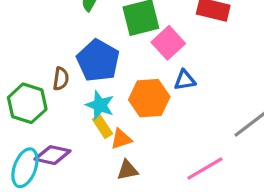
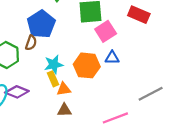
blue pentagon: (98, 61) -> (41, 24), moved
cyan star: (100, 105) -> (54, 64), turned 30

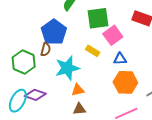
cyan star: (54, 64) -> (67, 68), size x1.4
orange hexagon: (87, 65) -> (125, 82), moved
yellow rectangle: (53, 79) -> (93, 51), moved, turned -32

